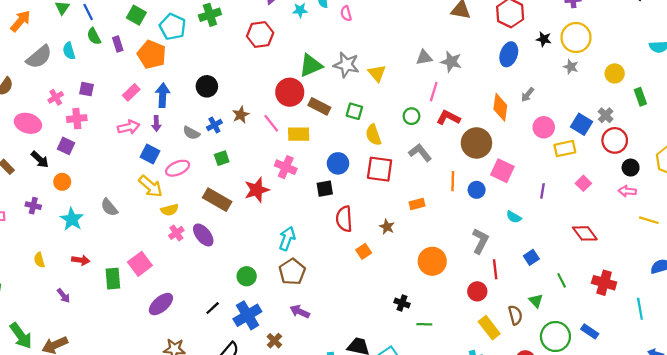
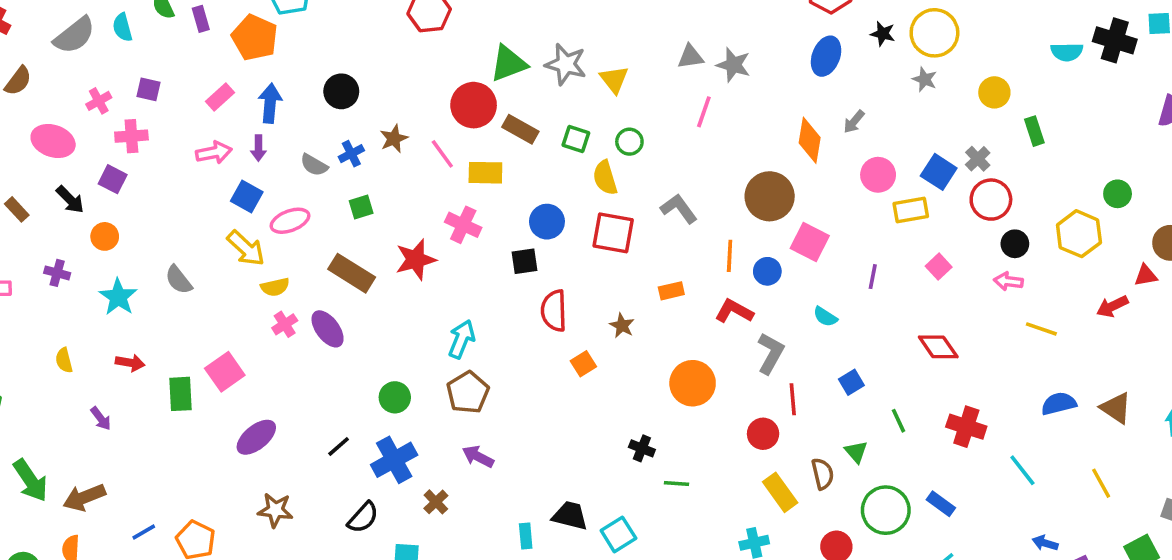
green circle: (411, 116) -> (629, 142), moved
red L-shape: (448, 118) -> (734, 311), moved
cyan line: (640, 309) -> (1022, 470), turned -30

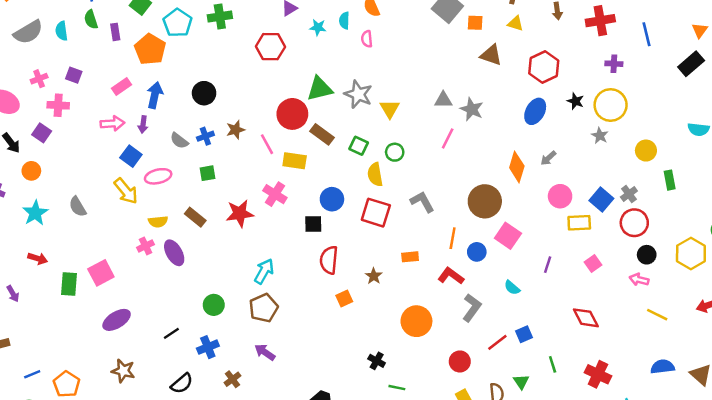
brown rectangle: (352, 273) -> (195, 217), size x0.7
yellow semicircle: (275, 287) -> (158, 222), moved
red line: (793, 399) -> (497, 342), moved, turned 50
blue cross: (394, 460) -> (208, 347), size x0.7

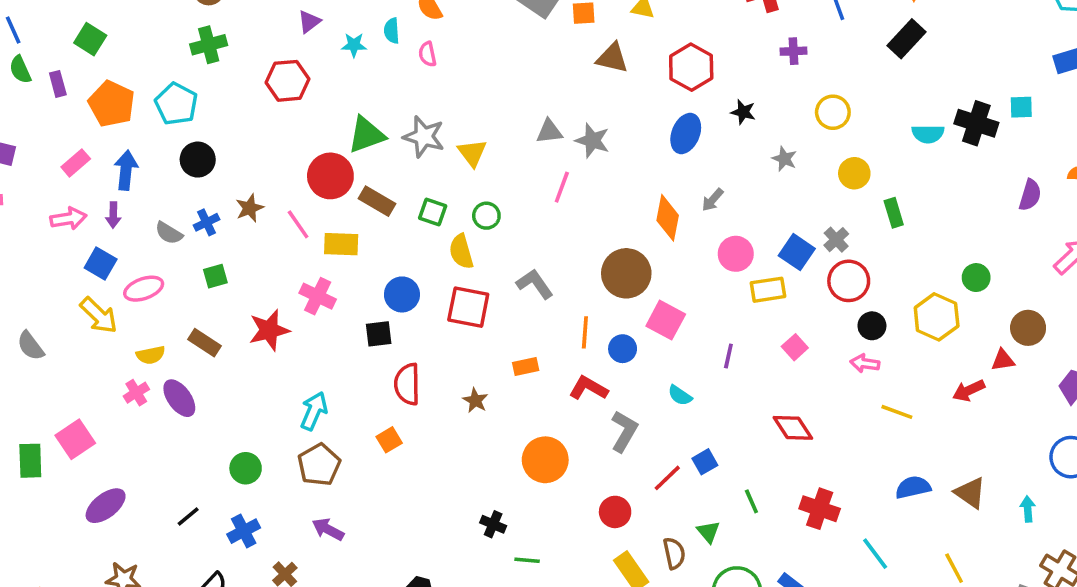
cyan pentagon: (178, 23) -> (176, 104), moved
yellow circle: (611, 105) -> (833, 112), moved, size x0.7
orange square: (344, 298) -> (389, 440), moved

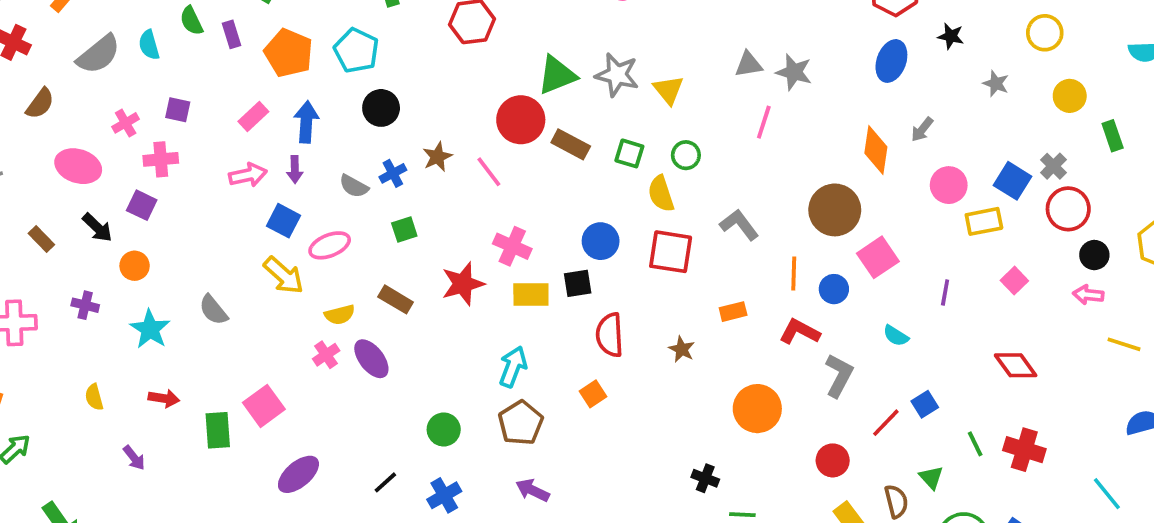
yellow rectangle: (341, 244) -> (531, 294), moved
pink square: (666, 320) -> (878, 257), turned 30
red cross: (820, 509) -> (1024, 450), moved

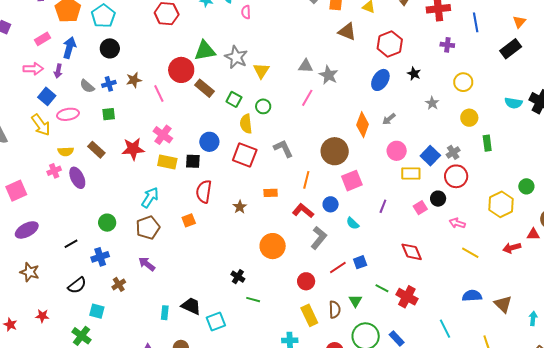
black circle: (1094, 255) -> (438, 199), moved
blue circle: (834, 289) -> (331, 204), moved
green line: (975, 444) -> (382, 288), turned -48

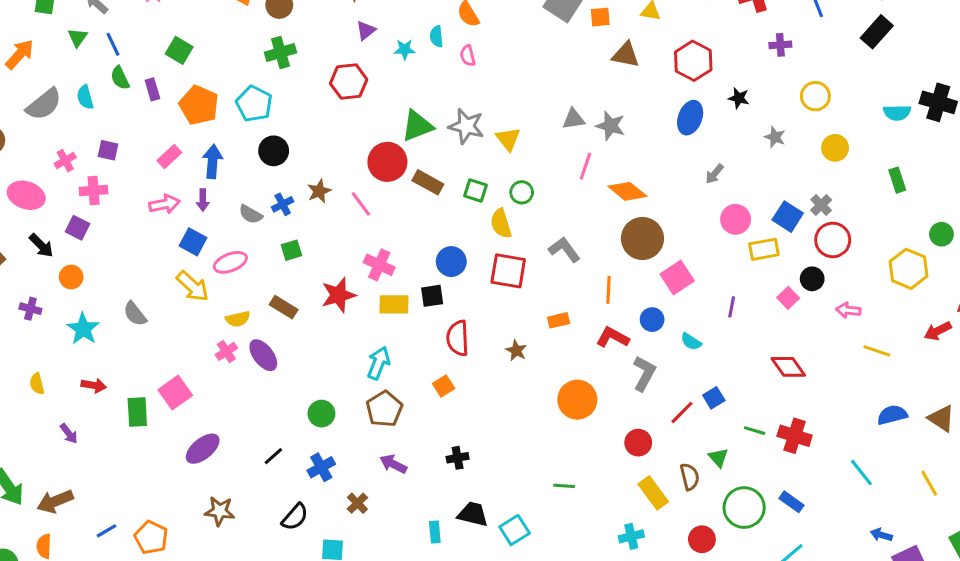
orange diamond: (363, 125) -> (627, 191), moved, turned -60
green rectangle: (487, 143) -> (897, 180), moved
black cross: (238, 277) -> (458, 458), moved, turned -32

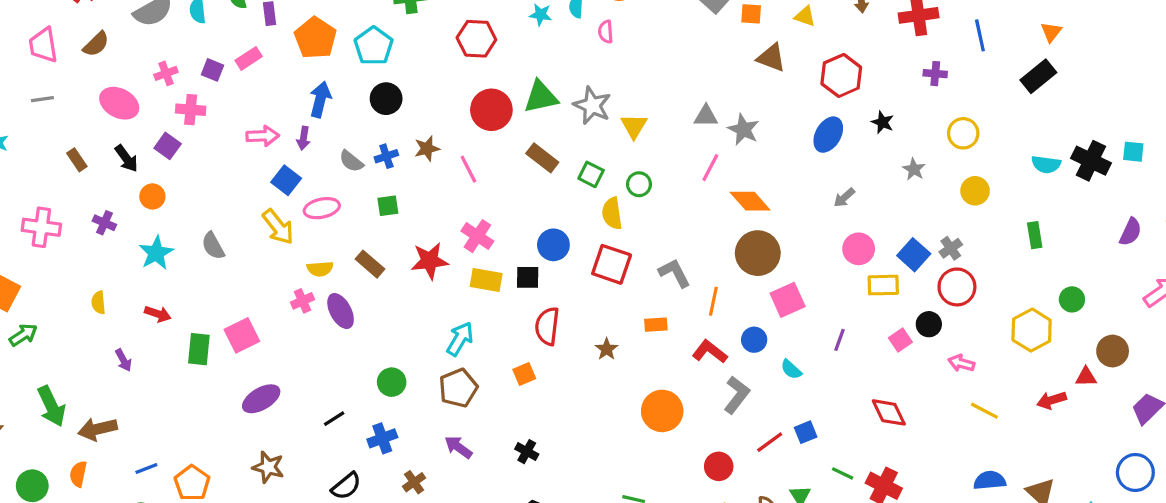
pink rectangle: (169, 156) -> (249, 58), moved
red circle: (387, 162) -> (491, 110), moved
gray L-shape: (564, 250) -> (675, 273), moved
black cross: (458, 458) -> (527, 452), turned 30

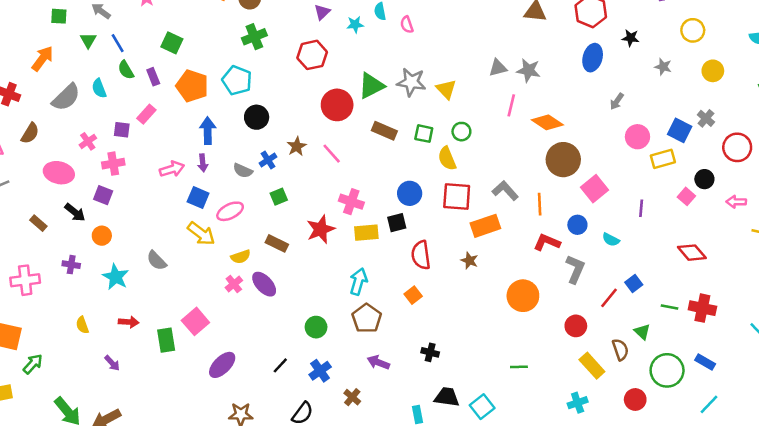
red circle: (957, 287) -> (737, 147), moved
orange rectangle: (656, 325) -> (485, 226), moved, size x1.6

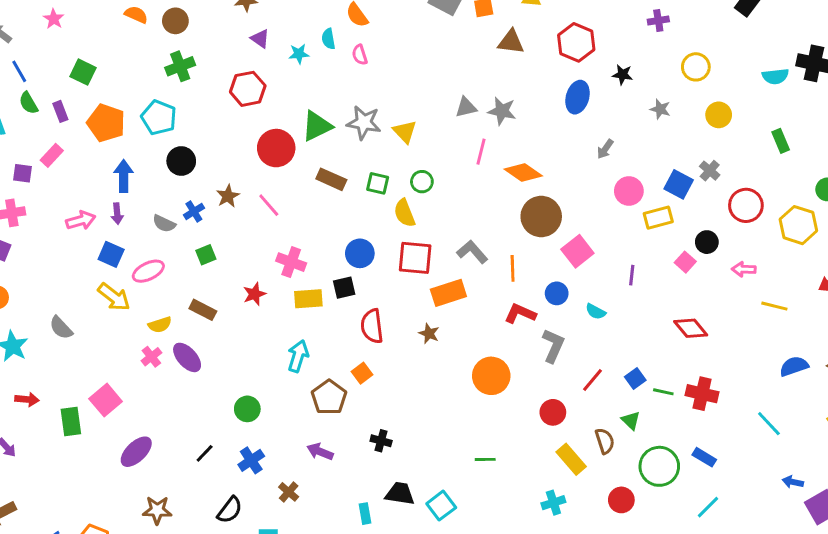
purple triangle: (322, 12) -> (260, 39), turned -42
red star: (321, 229) -> (254, 294), size x0.7
blue square: (634, 284) -> (635, 378), moved
brown pentagon: (367, 318) -> (329, 397), moved

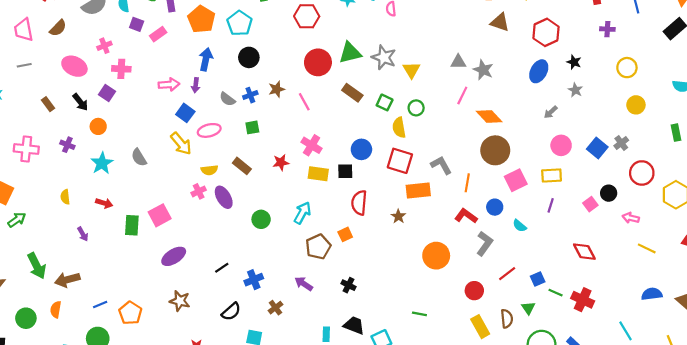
gray star: (660, 109) -> (575, 90), moved
purple square: (22, 173) -> (137, 24), moved
yellow rectangle: (658, 218) -> (552, 175), moved
green circle: (247, 409) -> (261, 219), moved

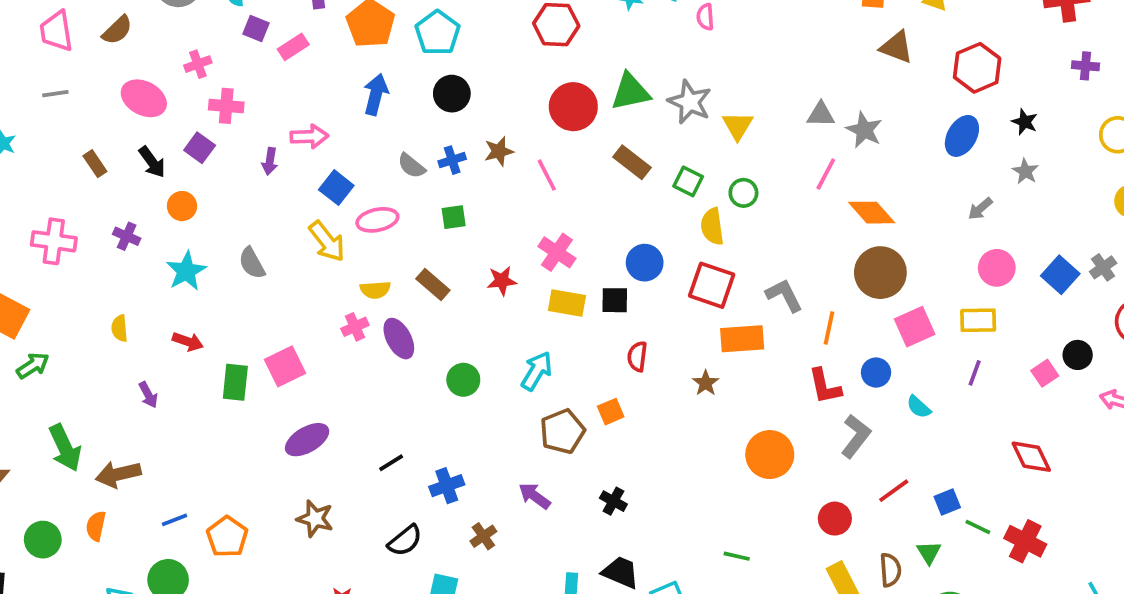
purple arrow: (196, 85) -> (270, 161), moved
red semicircle: (359, 203) -> (637, 356), size x0.7
red L-shape: (466, 216) -> (825, 386), turned -140

